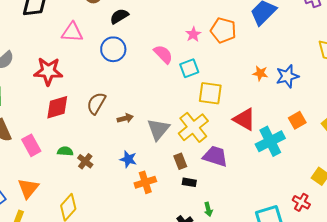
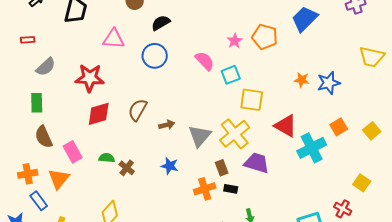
orange cross: (145, 182) -> (205, 189), moved
orange triangle: (28, 188) -> (59, 179), moved

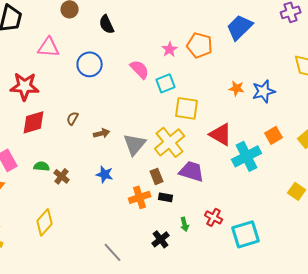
black semicircle: (161, 23) -> (107, 24), moved, turned -84
brown semicircle: (138, 110) -> (73, 118), size x0.6
red cross: (343, 209) -> (214, 217), moved

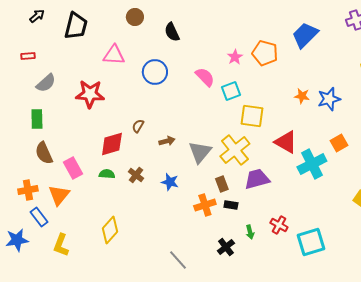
red diamond: (34, 122) -> (112, 144), moved
purple trapezoid: (192, 171) -> (257, 179), turned -32
brown cross: (62, 176) -> (136, 175), moved

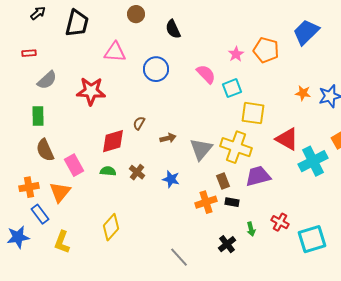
yellow cross: (235, 150) -> (236, 147), turned -32

